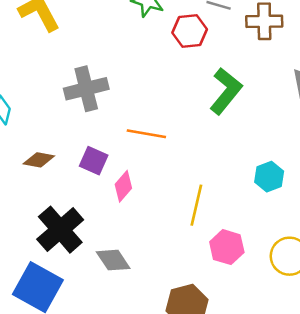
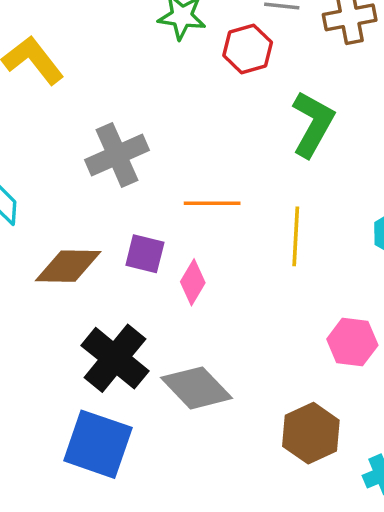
brown diamond: (39, 160) -> (68, 266), size x1.5
yellow line: (196, 205) -> (296, 236), moved
gray diamond: (113, 260) -> (196, 388), size x1.4

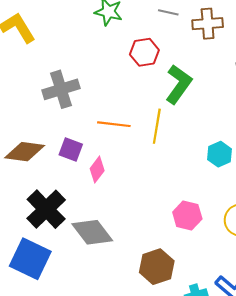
red hexagon: (248, 49) -> (144, 52), moved
yellow line: (296, 236) -> (157, 126), moved

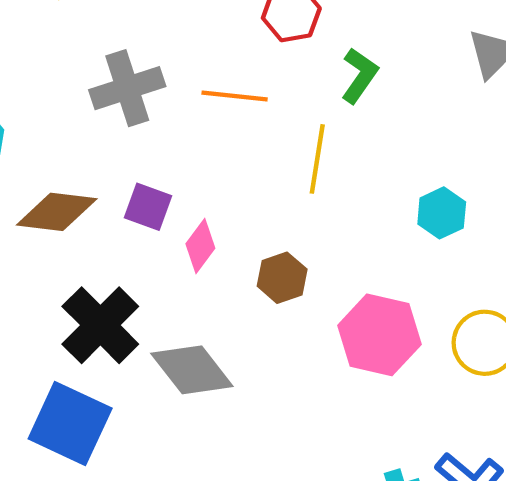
green L-shape: (179, 84) -> (360, 76), size x0.7
orange line: (114, 124) -> (235, 96), moved
pink hexagon: (187, 216) -> (379, 335), size x1.4
brown hexagon: (157, 267) -> (282, 278), moved, size x0.7

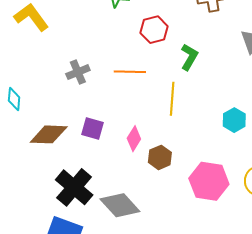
gray cross: (127, 88) -> (78, 72), size x0.7
pink diamond: (200, 246) -> (134, 139), moved

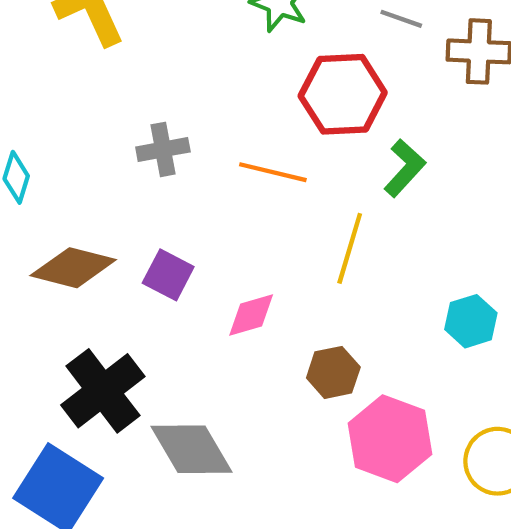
red hexagon: (154, 30) -> (343, 94), size x1.4
pink diamond: (134, 139) -> (251, 315), turned 30
brown hexagon: (160, 157) -> (333, 372), moved

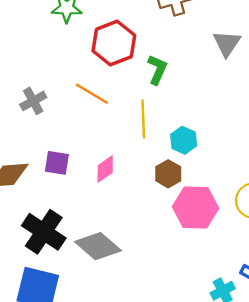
orange line: (273, 172) -> (92, 94), turned 36
cyan hexagon: (471, 321) -> (184, 140), moved
brown hexagon: (333, 372) -> (168, 174), moved

